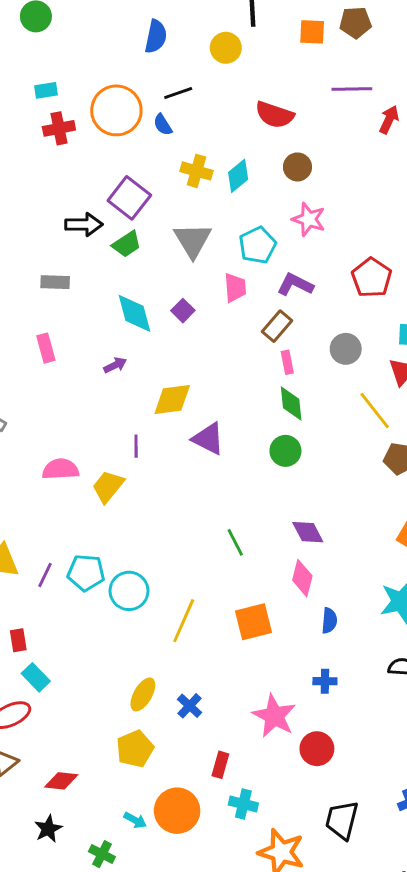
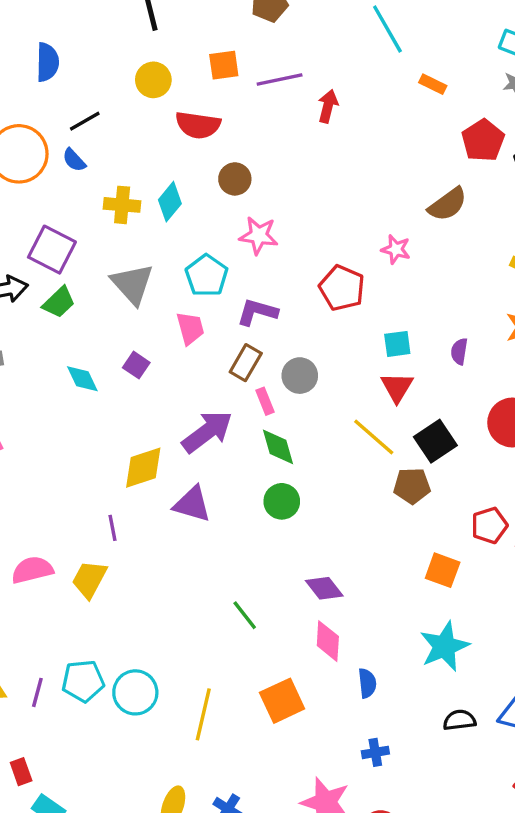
orange square: (312, 32) -> (224, 65), moved
yellow circle: (226, 48) -> (153, 80), moved
cyan diamond: (134, 313) -> (82, 379), size x0.7
gray circle: (346, 349) -> (300, 376), moved
purple arrow: (115, 365) -> (207, 432), moved, size x2.0

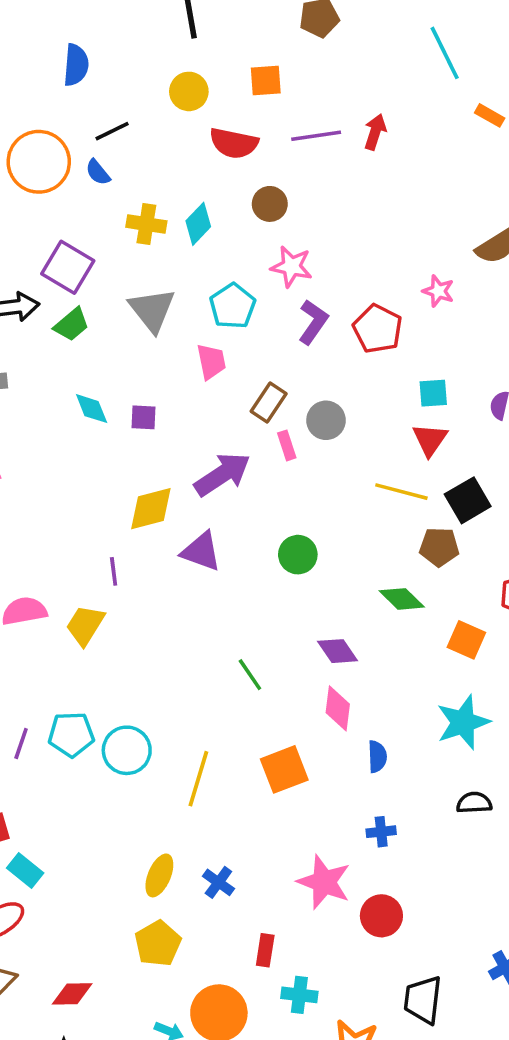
purple line: (280, 80) -> (316, 136), moved
purple L-shape: (257, 312) -> (313, 322), moved, turned 105
purple square: (136, 365) -> (143, 417), moved, turned -35
yellow line: (374, 437) -> (401, 492), turned -30
green diamond: (278, 447) -> (402, 599), moved, turned -33

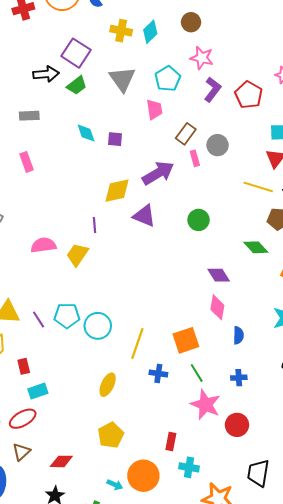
green line: (250, 675) -> (197, 373), moved
purple line: (21, 743) -> (39, 320), turned -54
cyan rectangle: (25, 871) -> (38, 391), turned -60
yellow ellipse: (159, 875) -> (108, 385), moved
blue cross: (218, 882) -> (158, 374), moved, turned -30

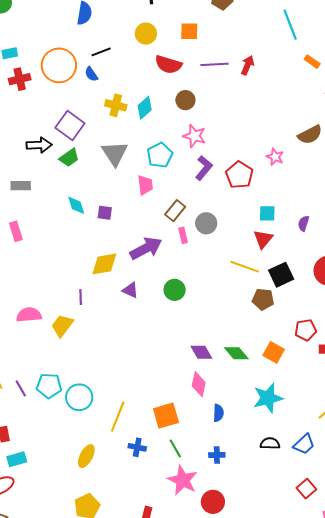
purple triangle: (144, 216) -> (130, 290), size x0.7
green circle: (199, 220) -> (175, 290), moved
green diamond: (256, 247) -> (236, 353), moved

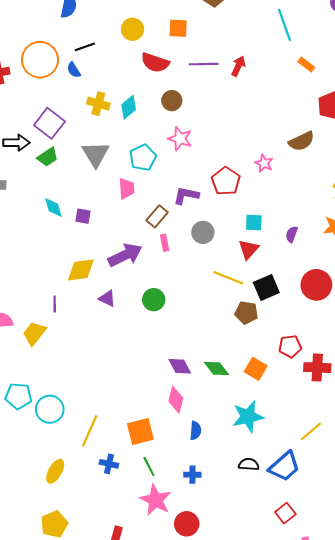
purple L-shape: (204, 168) -> (186, 195), moved, turned -120
gray circle: (206, 223) -> (203, 232), moved
blue trapezoid: (304, 444) -> (284, 466), size x1.4

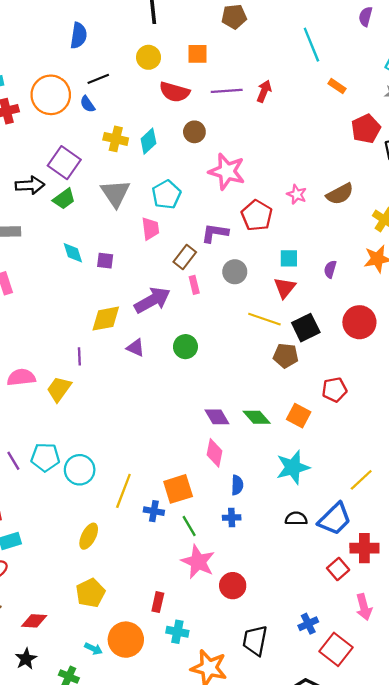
pink star: (180, 139) -> (227, 171), moved, size x1.4
brown semicircle: (301, 141) -> (340, 194), moved
red cross: (317, 368) -> (364, 548), moved
blue cross: (109, 464) -> (154, 511), moved
blue cross: (192, 475) -> (232, 518), moved

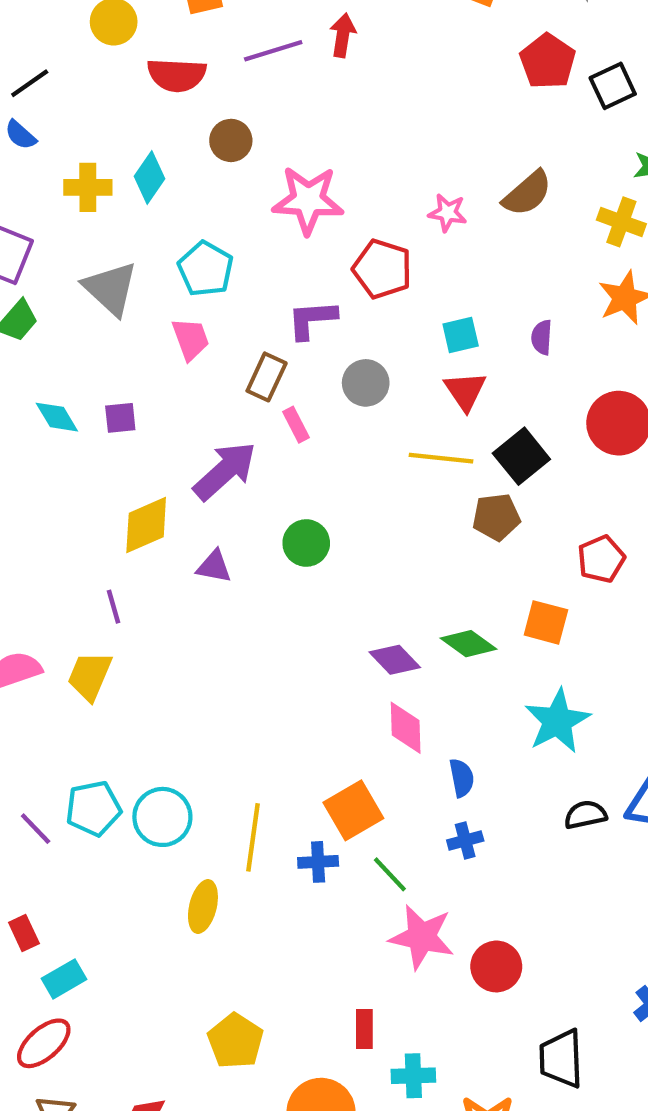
yellow ellipse: (89, 536) -> (203, 907), moved

